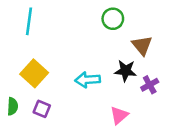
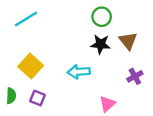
cyan line: (29, 21) -> (26, 19), turned 50
black star: (126, 71) -> (100, 44), moved

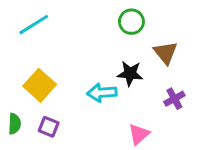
black star: (100, 44) -> (130, 73), moved

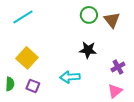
brown triangle: (166, 53) -> (112, 20), moved
cyan arrow: (102, 93) -> (70, 77), moved
pink triangle: (139, 134) -> (115, 91), moved

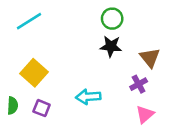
brown triangle: (112, 20) -> (150, 58), moved
black star: (88, 50) -> (111, 46), moved
purple cross: (118, 67) -> (139, 84), moved

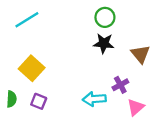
purple cross: (139, 84) -> (120, 85), moved
cyan arrow: (88, 97) -> (94, 99), moved

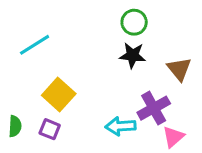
cyan line: (27, 20) -> (35, 45), moved
yellow square: (32, 68) -> (59, 95), moved
purple cross: (120, 85) -> (154, 108), size x1.5

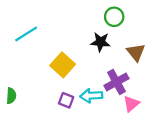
green circle: (134, 22) -> (114, 17), moved
yellow square: (59, 95) -> (63, 65), moved
purple square: (50, 129) -> (66, 100), moved

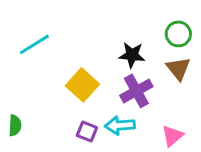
green circle: (114, 17) -> (178, 34), moved
purple cross: (116, 82) -> (136, 91), moved

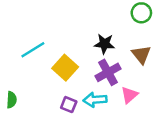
green circle: (178, 34) -> (141, 13), moved
cyan line: (34, 44) -> (33, 50), moved
pink triangle: (172, 136) -> (129, 95), moved

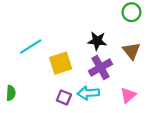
yellow square: (65, 68) -> (61, 63), turned 30
pink triangle: (129, 95) -> (128, 95), moved

